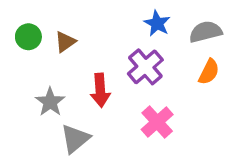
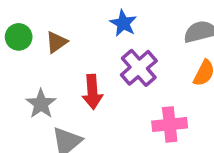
blue star: (157, 23) -> (123, 23), moved
pink cross: (157, 122) -> (170, 124), moved, turned 36

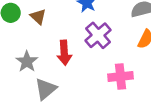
brown triangle: (56, 42) -> (38, 17), turned -42

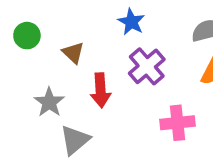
brown triangle: (38, 17) -> (73, 53), moved

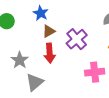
blue star: (131, 22) -> (41, 13), moved
brown triangle: (73, 53) -> (49, 31), moved, turned 48

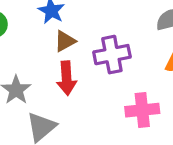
purple cross: (77, 39) -> (112, 55), turned 30

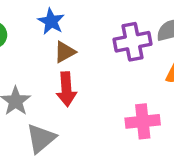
purple cross: (112, 55) -> (133, 42), moved

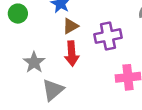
purple cross: (133, 42) -> (108, 36), moved

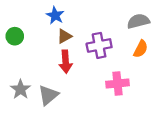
green circle: (18, 14) -> (15, 36), moved
gray star: (34, 62) -> (21, 89), moved

